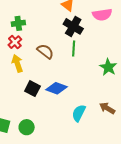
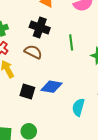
black cross: (73, 26) -> (40, 28), moved
green line: (74, 49) -> (71, 42), moved

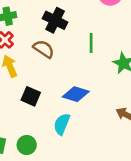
blue diamond: (51, 87) -> (76, 94), moved
cyan semicircle: (78, 107) -> (62, 124), moved

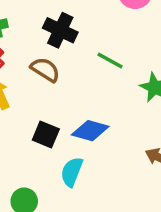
green line: (91, 43) -> (110, 60), turned -60
black square: (31, 96) -> (46, 134), moved

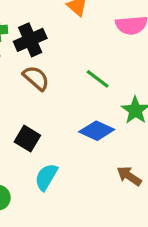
black cross: (60, 30) -> (30, 40), moved, turned 32
blue diamond: (90, 131) -> (97, 131), moved

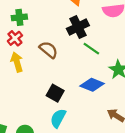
black cross: (30, 40) -> (78, 27), moved
black square: (27, 139) -> (55, 93), moved

